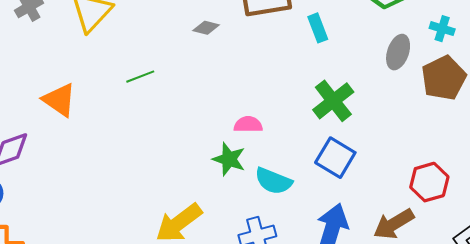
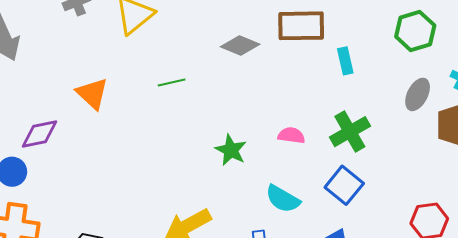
gray diamond: (206, 28) -> (240, 45), size x1.5
pink semicircle: (248, 124) -> (291, 135), moved
green star: (229, 159) -> (231, 150), moved

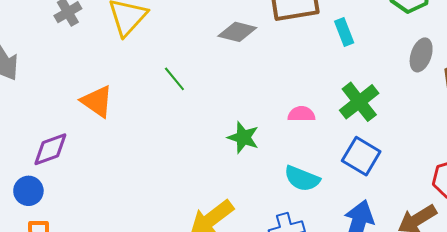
green line: (172, 83) -> (174, 79), turned 72

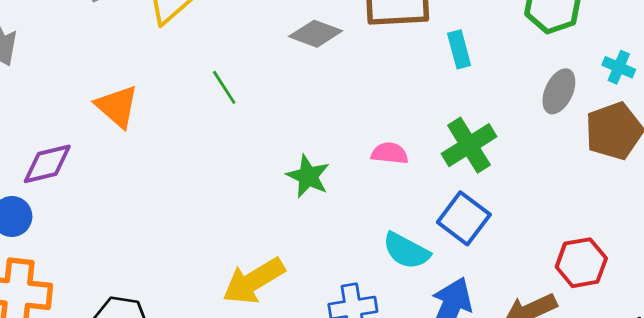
cyan semicircle: (302, 179) -> (406, 251), moved

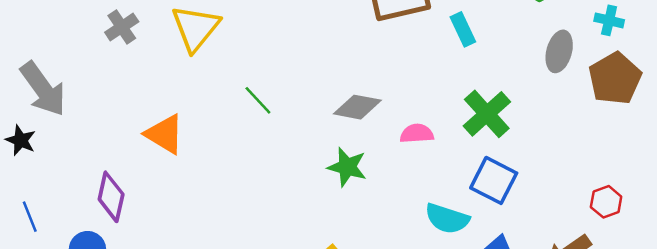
gray diamond: (316, 34) -> (357, 107), moved
purple diamond: (47, 164) -> (111, 197), turned -54
red hexagon: (581, 263) -> (606, 202), size x0.7

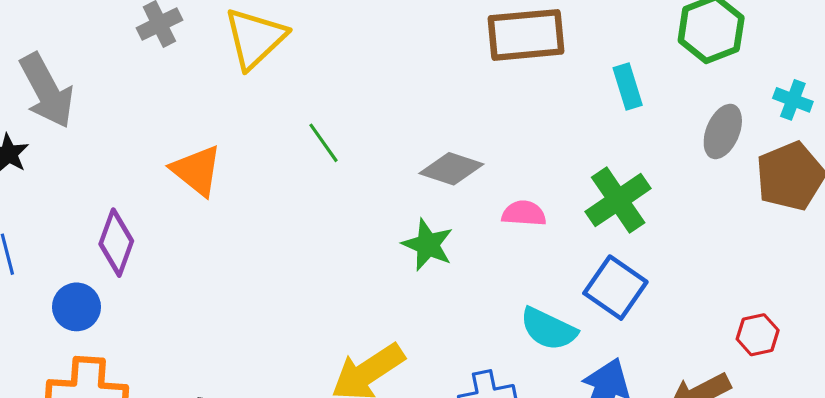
cyan rectangle: (463, 29) -> (628, 87), moved

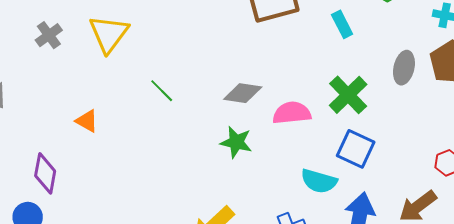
gray ellipse: (723, 131) -> (404, 68), moved
orange triangle: (197, 170) -> (87, 121), size x0.7
pink semicircle: (524, 213) -> (292, 113), size x1.4

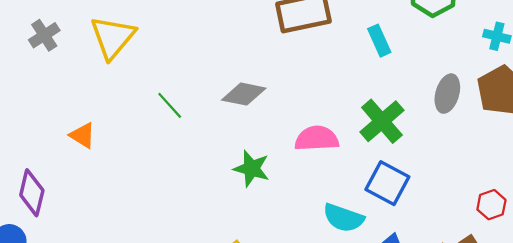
gray diamond: (243, 93) -> (244, 94), moved

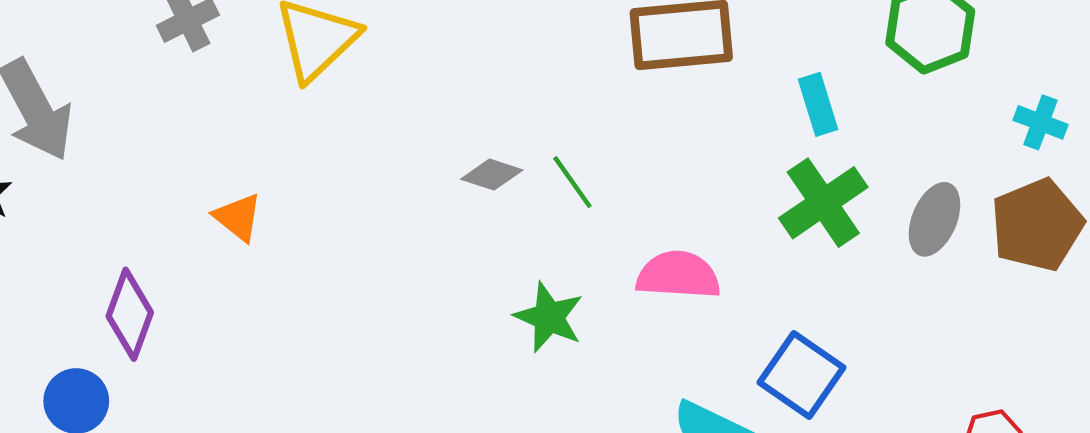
gray diamond: (244, 94) -> (492, 175), moved, size x0.7
green line: (170, 105) -> (572, 182), moved
green cross: (382, 121) -> (823, 203), moved

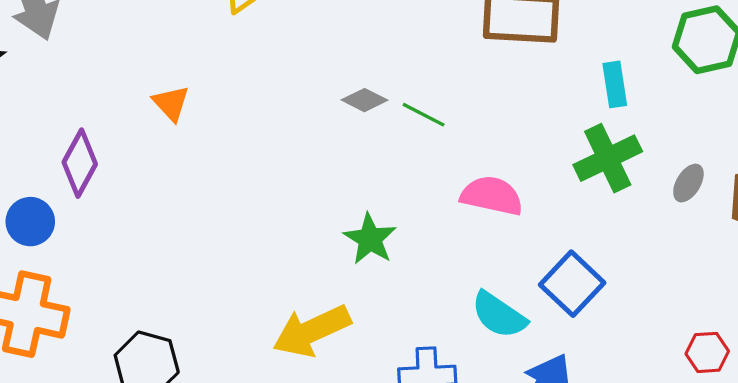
green line: (572, 182) -> (424, 115), turned -36
gray ellipse: (934, 219) -> (688, 183), size x0.7
green star: (549, 317) -> (370, 239), moved

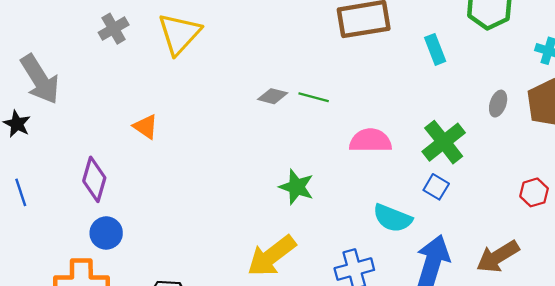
green cross: (608, 158) -> (444, 142), moved
blue circle: (30, 222) -> (106, 233), moved
blue square: (572, 284) -> (436, 187), size x0.6
red hexagon: (707, 352) -> (534, 192), moved

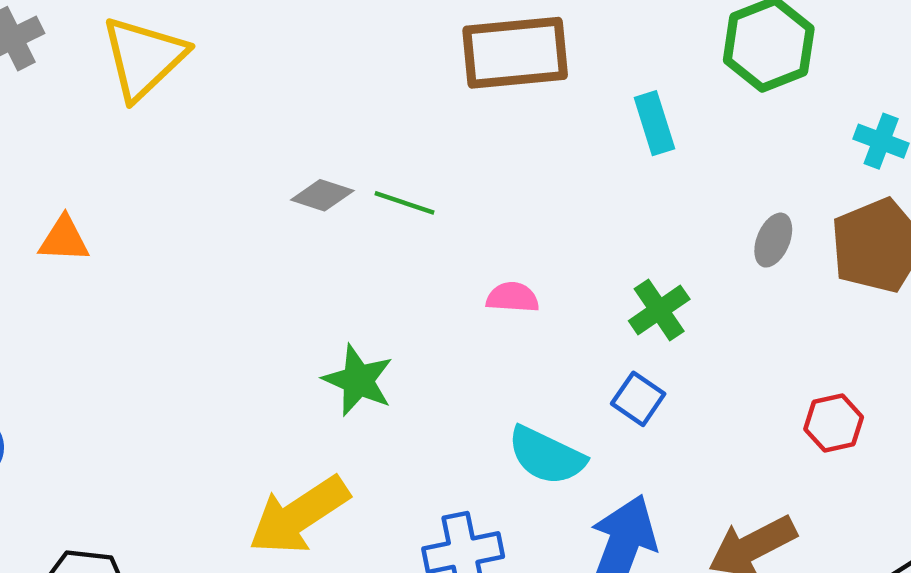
orange triangle: (146, 127) -> (64, 239), turned -36
pink semicircle: (370, 141) -> (512, 297), size x0.6
green cross: (444, 142) -> (659, 310), size x0.7

